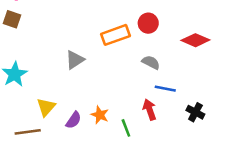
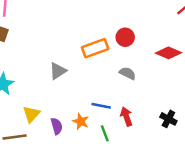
blue line: (165, 89) -> (101, 106), moved
purple semicircle: (74, 120) -> (57, 126), turned -49

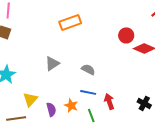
red circle: (125, 37) -> (126, 35), moved
orange rectangle: (95, 48) -> (70, 22), moved
gray semicircle: (128, 73) -> (88, 69), moved

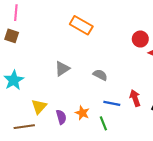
orange rectangle: (70, 22) -> (81, 25), turned 50
blue line: (88, 92) -> (112, 103), moved
red arrow: (109, 101) -> (135, 98), moved

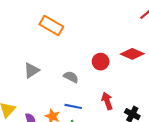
red circle: (140, 39) -> (101, 62), moved
blue line: (112, 103) -> (73, 106), moved

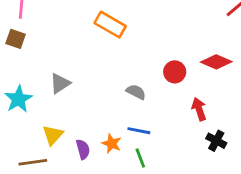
gray triangle: (32, 70) -> (60, 83), moved
red arrow: (107, 101) -> (199, 109), moved

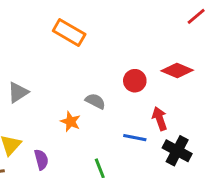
blue line: (139, 131) -> (135, 138), moved
black cross: (216, 141) -> (177, 151), size x1.4
orange star: (112, 144) -> (71, 122), moved

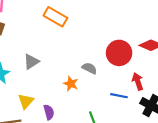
orange rectangle: (69, 33) -> (55, 17), moved
red circle: (135, 81) -> (119, 53), size x1.5

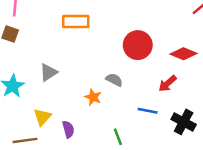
orange rectangle: (55, 17) -> (76, 22), turned -30
red circle: (119, 53) -> (138, 45), moved
red arrow: (138, 81) -> (167, 83), moved, turned -112

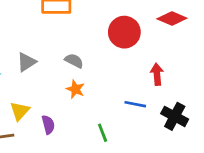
red diamond: (184, 54) -> (172, 19), moved
gray semicircle: (114, 80) -> (74, 61), moved
red arrow: (167, 83) -> (157, 74), turned 126

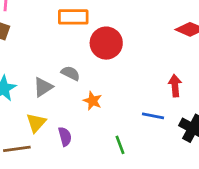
red circle: (124, 32) -> (106, 43), moved
gray semicircle: (74, 61) -> (70, 73), moved
gray triangle: (26, 62) -> (43, 87), moved

